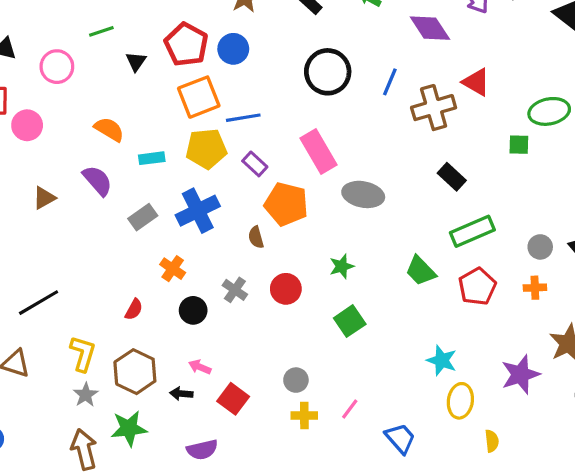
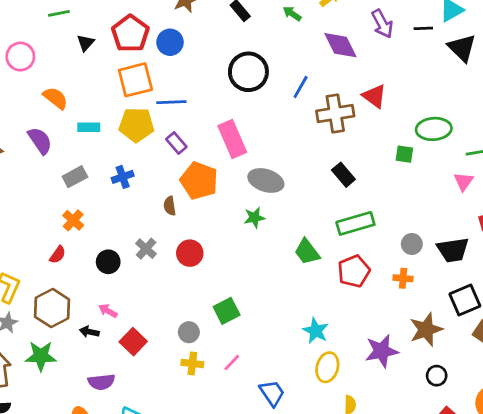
pink circle: (57, 67) -> (20, 57), moved
blue cross: (198, 211) -> (123, 177), size x0.6
green star: (342, 266) -> (254, 218), moved
orange cross: (173, 269) -> (73, 220), moved
green square: (350, 321) -> (227, 311), moved

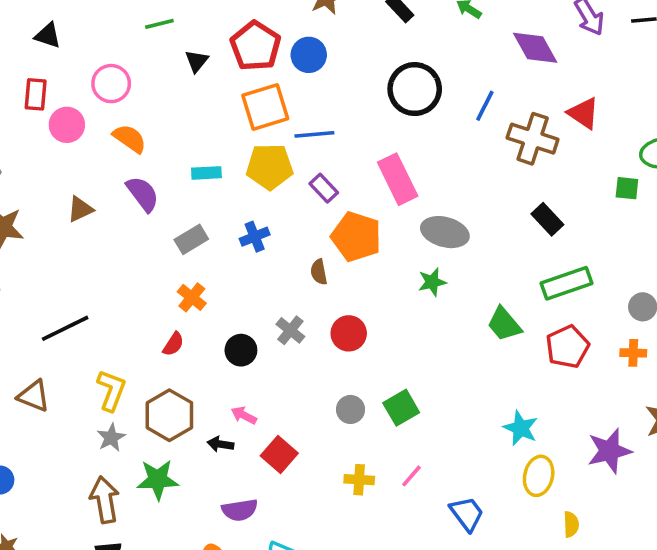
orange semicircle: (55, 98) -> (130, 139), moved
brown cross: (335, 113) -> (533, 139), turned 30
gray circle: (189, 332) -> (351, 409), moved

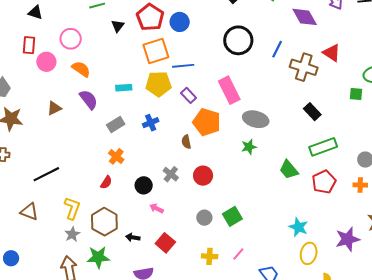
pink arrow: (244, 415) -> (157, 208), moved

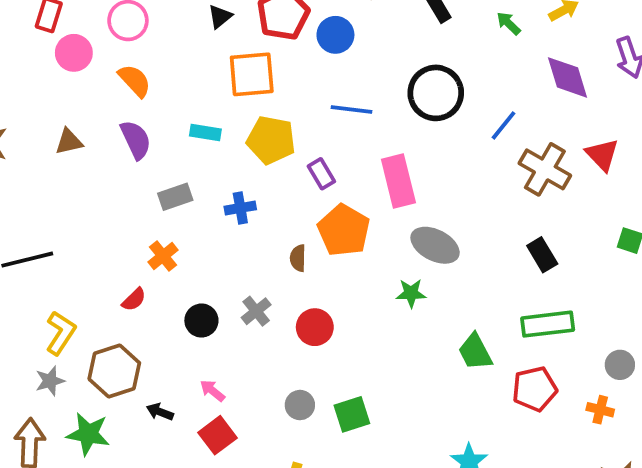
orange square: (156, 51) -> (252, 74), moved
blue line: (183, 66) -> (351, 110), moved
pink arrow: (157, 208) -> (212, 391), moved

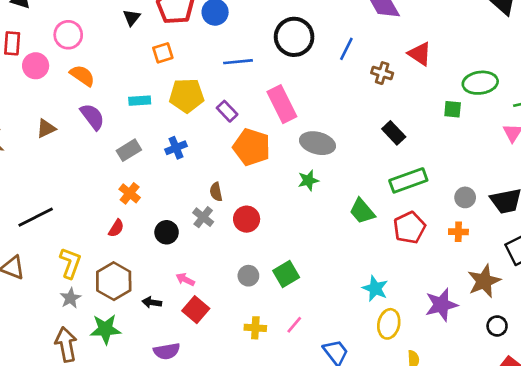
orange square: (252, 74) -> (163, 53), size x0.6
brown cross: (545, 169) -> (382, 73), size x0.6
brown semicircle: (298, 258) -> (216, 192), moved

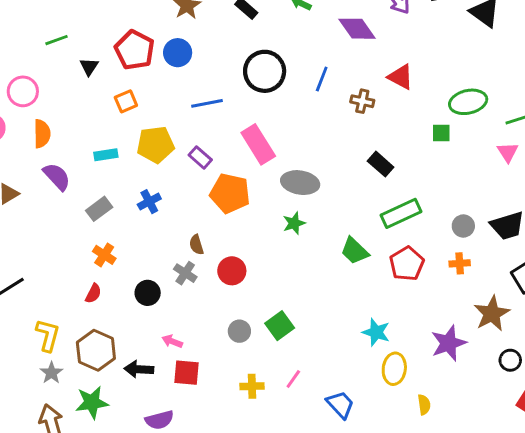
orange semicircle: (82, 76) -> (42, 134), turned 60
black arrow: (152, 302) -> (139, 369), size x1.4
red square: (196, 310) -> (186, 373), turned -30

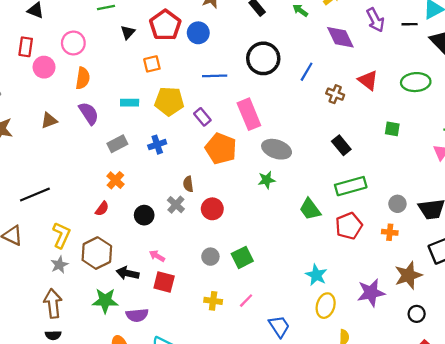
green ellipse: (468, 102) -> (416, 82), moved
green star: (92, 402) -> (105, 301), moved

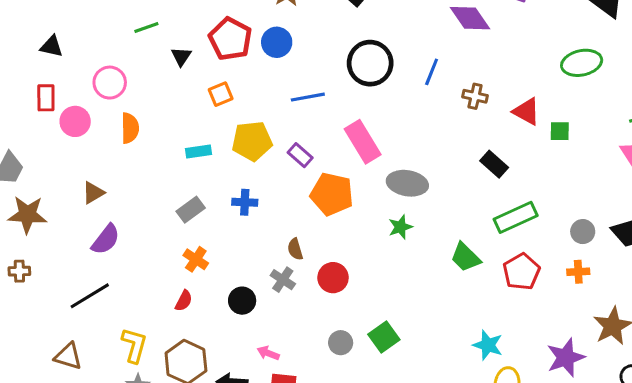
red triangle: (368, 80) -> (526, 111), moved
purple semicircle: (89, 113) -> (106, 239), moved, turned 80
blue cross: (157, 145) -> (245, 202), turned 30

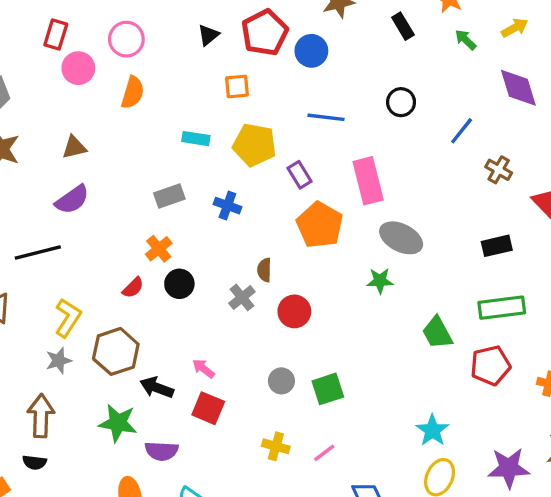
black circle: (370, 63) -> (401, 102), size x0.6
black rectangle: (494, 164) -> (497, 246), turned -72
black circle: (242, 301) -> (179, 284), moved

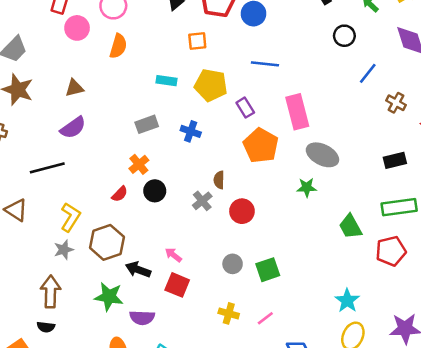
black circle: (401, 102) -> (344, 36), moved

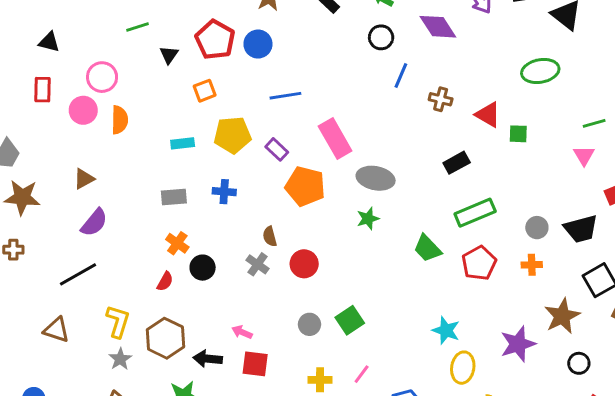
pink circle: (77, 28) -> (83, 110), moved
black circle: (344, 36) -> (381, 37), moved
gray rectangle: (147, 124) -> (174, 197), turned 30

